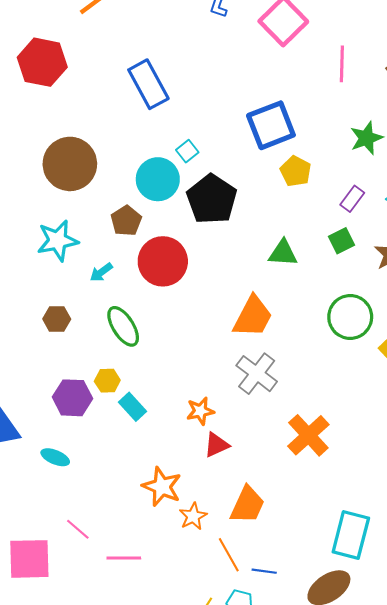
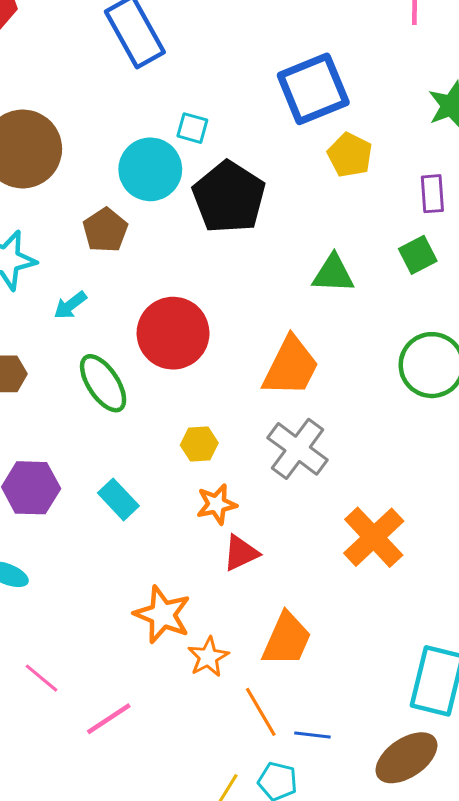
cyan square: (187, 151) -> (192, 128), turned -35
purple rectangle: (352, 199) -> (432, 194), turned -40
red circle: (163, 261) -> (173, 333), moved
yellow hexagon: (107, 381) -> (199, 444), moved
pink line: (124, 558) -> (109, 719), turned -32

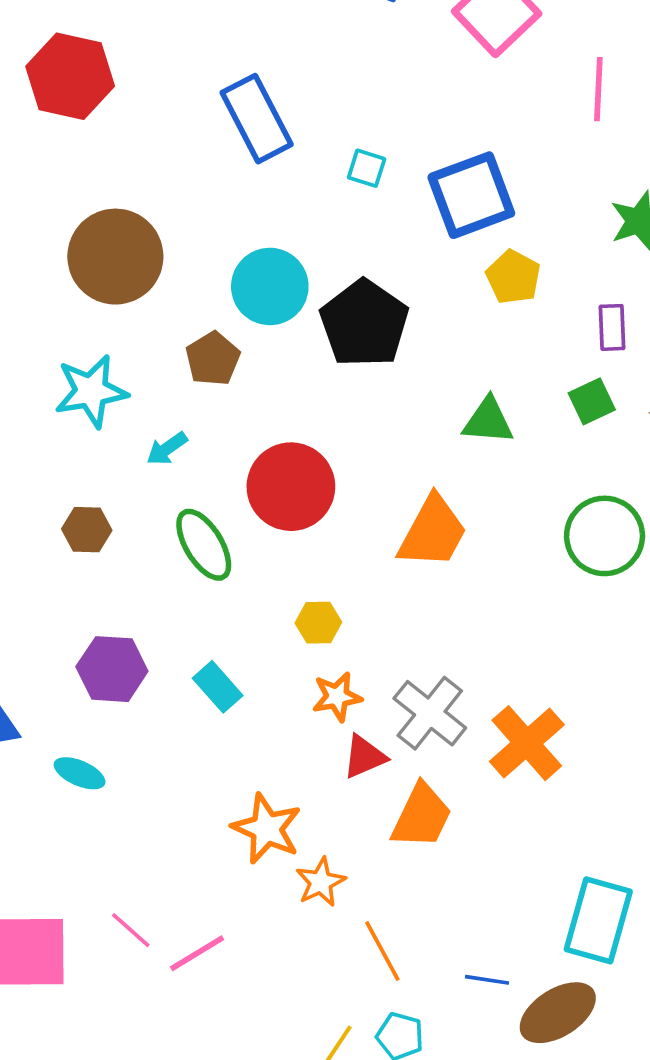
cyan square: (192, 128) -> (367, 168), moved
gray cross: (298, 449) -> (430, 713), moved
orange trapezoid: (287, 639) -> (422, 816), moved
pink line: (42, 678) -> (131, 930), moved
blue line: (312, 735) -> (487, 980), moved

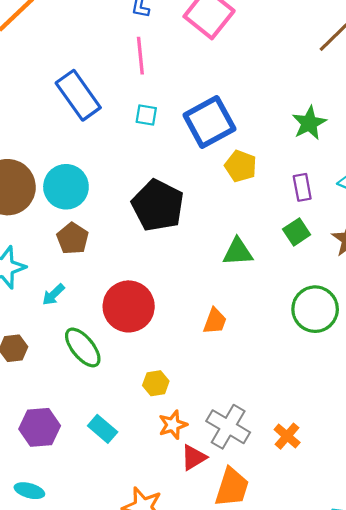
pink line: (598, 89) -> (140, 56), moved
cyan circle: (270, 286) -> (66, 187), moved
orange trapezoid: (433, 532) -> (215, 321), size x0.6
orange cross: (527, 743) -> (287, 436), size x0.6

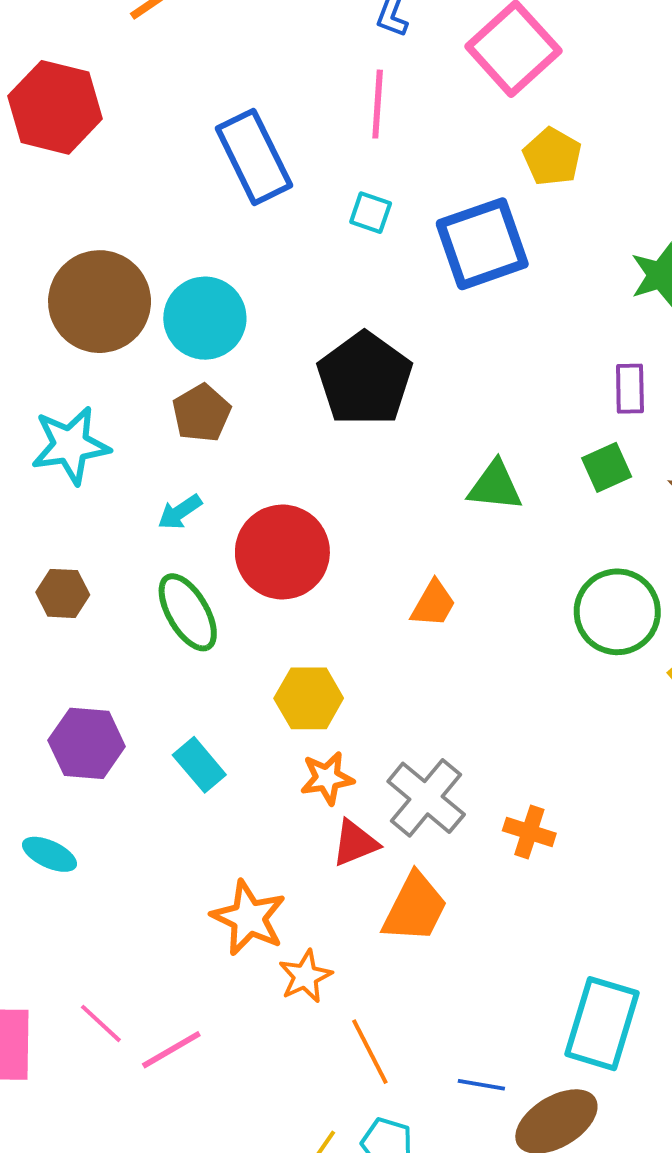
yellow pentagon: (241, 166) -> (552, 157), moved
cyan arrow: (53, 295) -> (180, 512), moved
yellow hexagon: (156, 383) -> (309, 698), size x1.4
orange cross: (287, 436) -> (529, 832), turned -32

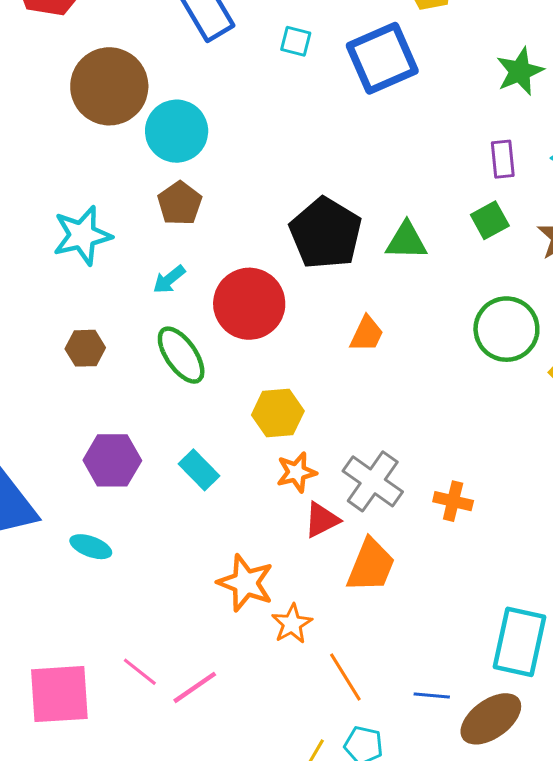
brown circle: (100, 302) -> (109, 86), moved
black pentagon: (365, 379) -> (326, 233), moved

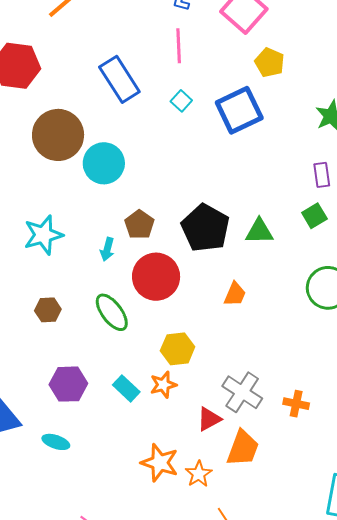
cyan square: (296, 41) -> (181, 101), turned 30
brown pentagon: (180, 203) -> (139, 225), moved
cyan arrow: (169, 279) -> (107, 249), moved, turned -35
orange star: (297, 472) -> (163, 385), moved
orange star: (292, 624) -> (199, 474), moved

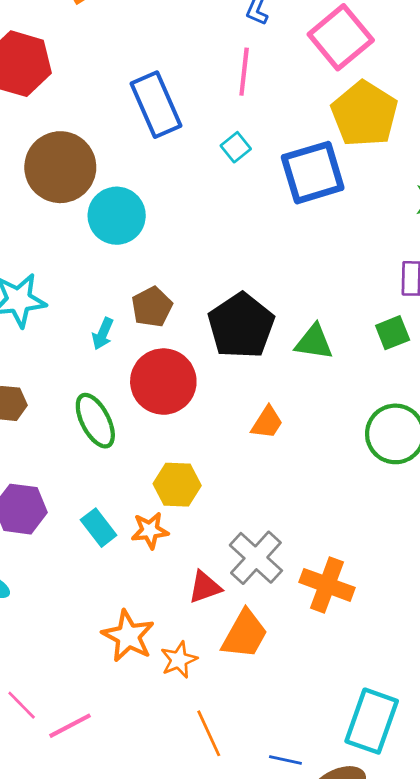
yellow pentagon: (270, 62) -> (364, 114), size x1.6
orange cross: (296, 404) -> (327, 585), size x1.5

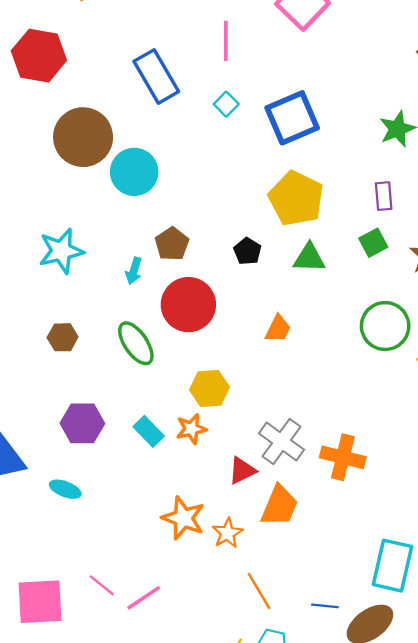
yellow pentagon: (364, 114) -> (296, 199), moved
black pentagon: (241, 326) -> (247, 251), size x0.5

